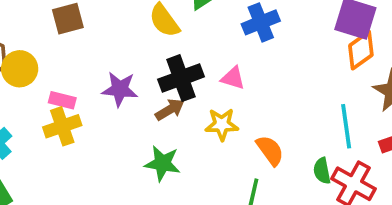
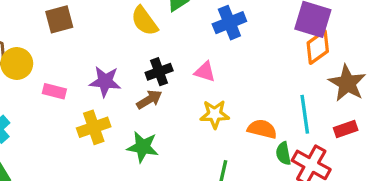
black cross: (181, 78) -> (159, 72), size x0.7
yellow star: (222, 124) -> (215, 114), moved
yellow cross: (62, 126) -> (94, 127), moved
orange semicircle: (270, 150) -> (262, 129), moved, turned -40

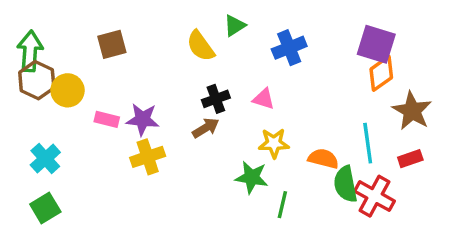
purple star: (105, 82) -> (143, 119), moved
green star: (143, 147) -> (252, 177), moved
green semicircle: (283, 153) -> (345, 184), size x1.5

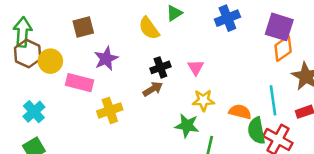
blue cross: (289, 48) -> (227, 18), moved
pink triangle: (264, 99) -> (196, 67), turned 42
pink rectangle: (107, 119) -> (79, 83), size x1.5
purple star: (143, 119) -> (106, 59), moved, turned -30

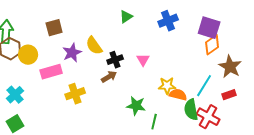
yellow semicircle: (149, 28) -> (94, 46), moved
pink rectangle: (79, 83) -> (51, 72), turned -30
yellow star: (203, 100) -> (167, 86), moved
cyan line: (273, 100) -> (204, 86), turned 40

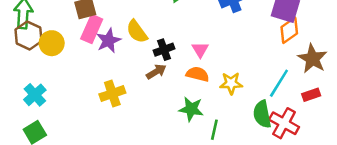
pink rectangle: (51, 72) -> (92, 29), moved, turned -50
orange semicircle: (178, 95) -> (198, 74), moved

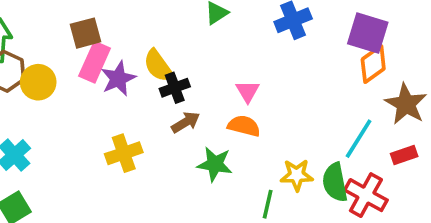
black cross: (164, 50) -> (175, 88), moved
yellow star: (231, 83) -> (297, 175), moved
green star: (191, 109) -> (215, 164), moved

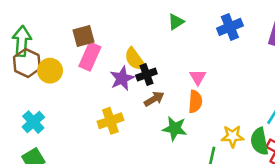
purple star: (118, 79) -> (122, 78), moved
orange semicircle: (244, 126) -> (195, 102), turned 80

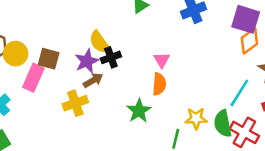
brown square: (83, 36) -> (49, 59), moved, turned 30
pink rectangle: (90, 57) -> (33, 78), moved
brown arrow: (154, 99) -> (93, 80), moved
green star: (175, 128) -> (139, 111), turned 30

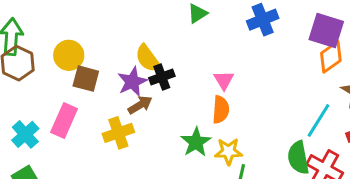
yellow circle: (16, 54) -> (69, 55), moved
pink rectangle: (33, 78) -> (64, 120), moved
yellow star: (196, 118) -> (228, 151), moved

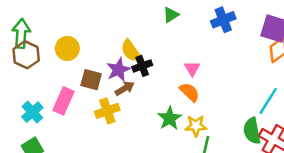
brown square: (86, 79) -> (91, 80), moved
orange semicircle: (221, 110) -> (190, 92), turned -50

